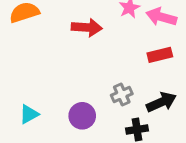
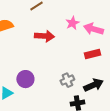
purple circle: (82, 116) -> (25, 79), moved

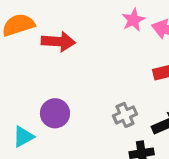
red arrow: (44, 36) -> (58, 42), moved

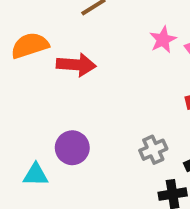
cyan triangle: (23, 137) -> (36, 175), turned 30

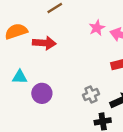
cyan triangle: (36, 175) -> (20, 77), moved

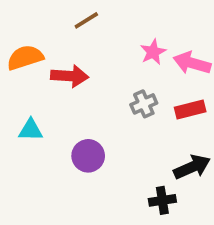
purple circle: (42, 93) -> (88, 156), moved
gray cross: (91, 95) -> (144, 104), moved

